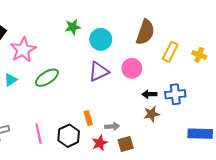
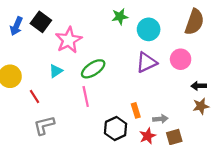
pink line: (39, 134) -> (86, 97), moved

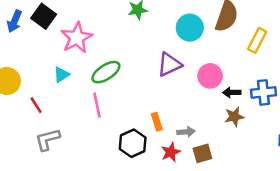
cyan circle: (149, 29) -> (190, 28), moved
pink circle: (181, 59) -> (210, 76), moved

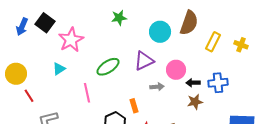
green ellipse: (106, 72) -> (108, 67), moved
red line: (36, 105) -> (29, 96), moved
gray arrow: (186, 132) -> (157, 87), moved

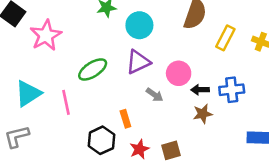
cyan circle: (160, 32) -> (139, 25), moved
cyan triangle: (59, 69) -> (28, 94), moved, size x1.6
gray arrow: (157, 87) -> (155, 95), turned 40

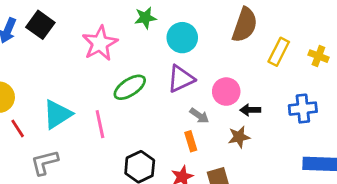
pink star: (46, 35) -> (100, 43), moved
blue cross: (232, 90) -> (303, 109), moved
brown star: (203, 114) -> (239, 137), moved
orange rectangle: (125, 119) -> (191, 141), moved

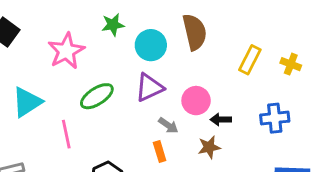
brown semicircle: (245, 25) -> (195, 32), moved, turned -32
cyan triangle: (57, 114) -> (27, 102), moved

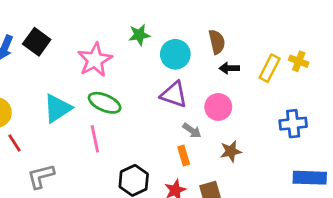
brown semicircle: (195, 32) -> (217, 42), size x0.7
yellow cross: (291, 64) -> (299, 61), moved
purple triangle: (149, 87) -> (174, 94), turned 44
green ellipse: (97, 96) -> (105, 103), moved, turned 56
black arrow: (221, 120) -> (229, 68), moved

